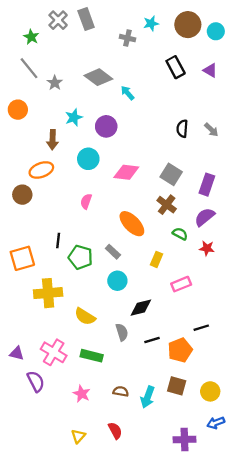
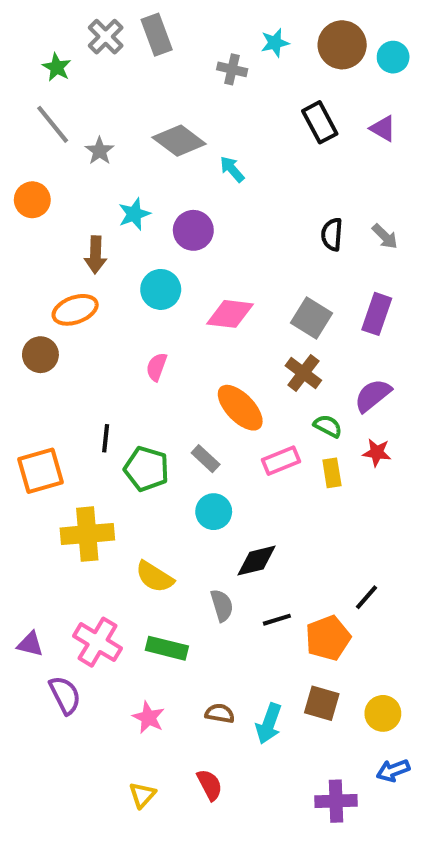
purple rectangle: (207, 185) -> (377, 314), moved
yellow rectangle: (157, 259) -> (332, 473), moved, turned -32
pink rectangle: (181, 284) -> (281, 461), moved
black line: (201, 328) -> (367, 597), turned -32

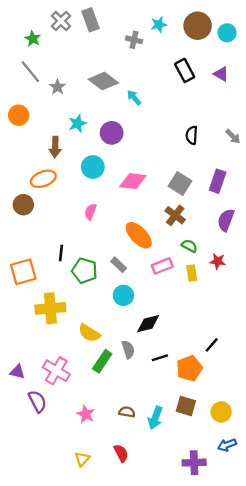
gray arrow: (385, 236) -> (233, 136), moved
purple semicircle: (373, 395) -> (226, 220), moved, turned -30
green rectangle: (167, 648) -> (102, 361), moved, turned -70

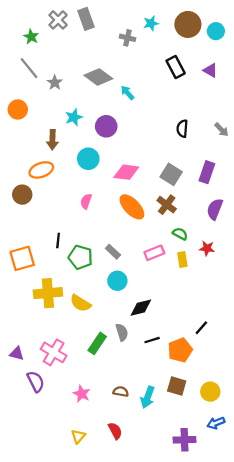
orange ellipse: (139, 235) -> (132, 207), moved
yellow semicircle: (89, 333) -> (80, 303), moved

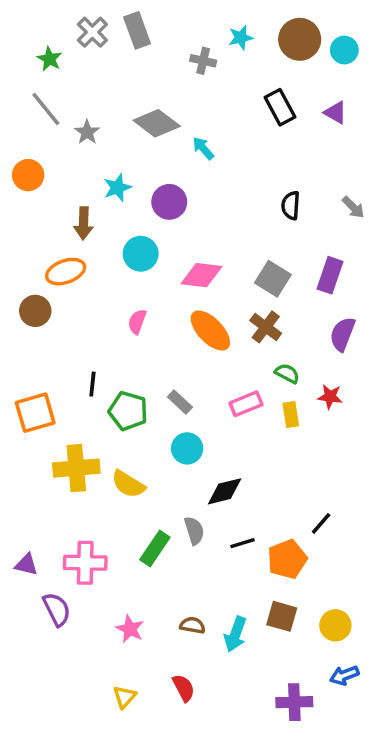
pink cross: (54, 352) -> (85, 563), turned -30

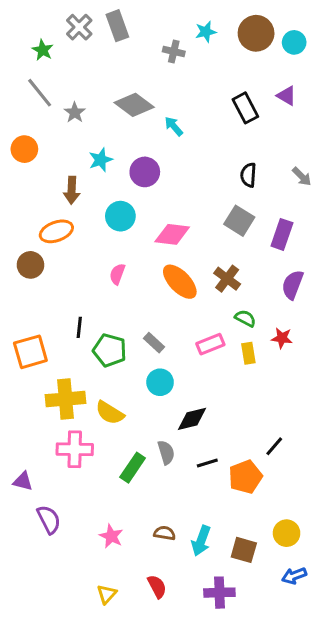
black rectangle: (280, 107) -> (245, 108), moved
gray square: (273, 279) -> (239, 221), moved
pink cross: (85, 563) -> (75, 449), moved
brown square: (282, 616) -> (244, 550), moved
purple cross: (294, 702) -> (219, 593), moved

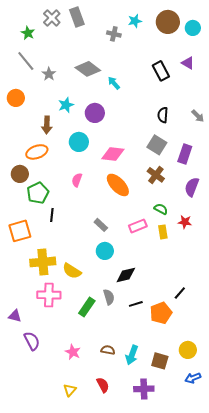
brown cross: (227, 279) -> (156, 175), moved
green pentagon: (110, 350) -> (38, 193), moved, turned 30

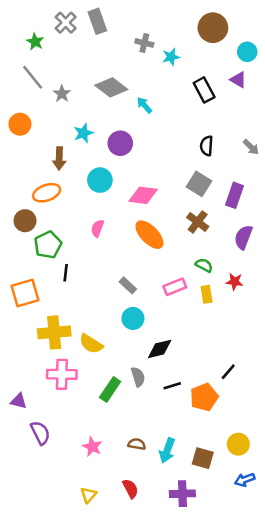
cyan star: (135, 21) -> (171, 57), moved
cyan circle: (193, 28) -> (247, 52), moved

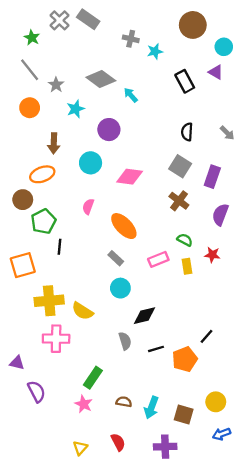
gray rectangle: (97, 21) -> (88, 19), turned -35
orange circle: (20, 124) -> (30, 108), moved
cyan star: (83, 133) -> (76, 109), moved
orange ellipse: (149, 235) -> (124, 226), moved
green rectangle: (110, 390) -> (93, 378), moved

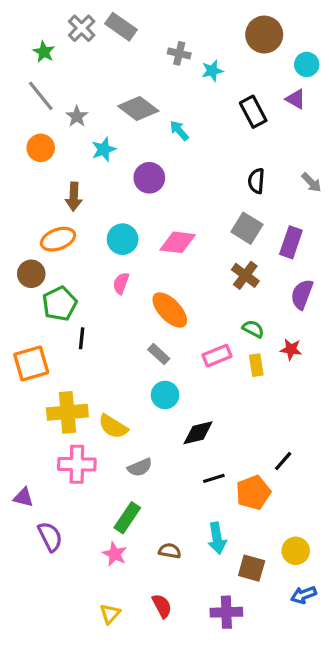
cyan circle: (91, 163) -> (123, 239), moved
gray semicircle: (125, 341) -> (140, 467), moved, turned 84
cyan arrow: (151, 408) -> (217, 538), moved, turned -30

